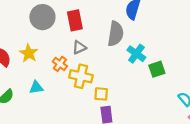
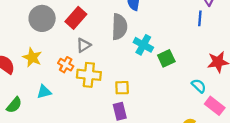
red rectangle: (75, 20) -> (76, 18), turned 60
yellow square: (101, 94) -> (122, 88), moved

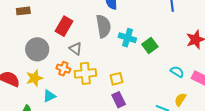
gray circle: (42, 18) -> (37, 49), moved
gray triangle: (84, 45) -> (76, 49), turned -40
yellow star: (32, 57) -> (34, 78), moved, turned -30
cyan semicircle: (199, 86) -> (177, 72), moved

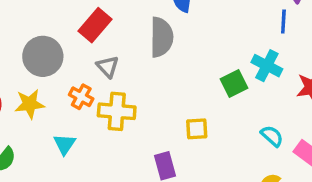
cyan cross: (127, 38) -> (267, 66), moved
yellow square: (116, 79) -> (197, 129), moved
cyan triangle: (49, 96) -> (65, 144), moved, turned -40

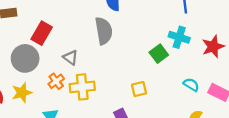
red rectangle: (95, 25) -> (42, 33), moved
orange cross: (81, 97) -> (56, 81), turned 35

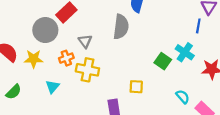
green square: (159, 54) -> (163, 61), turned -35

